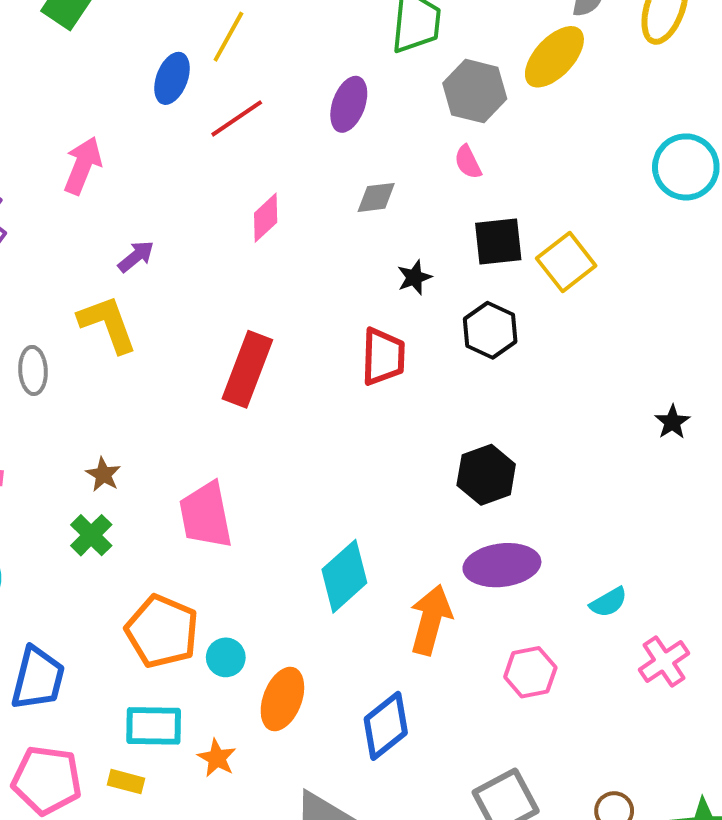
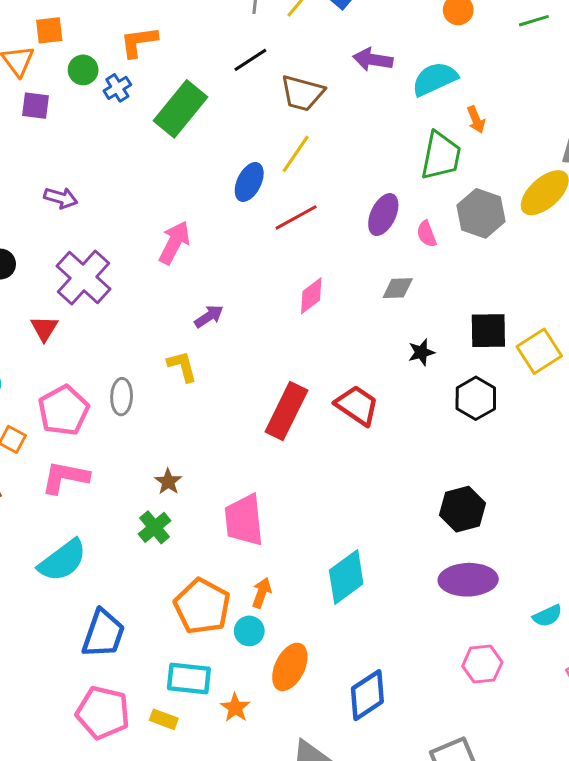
pink semicircle: (468, 162) -> (427, 234), moved
yellow L-shape: (108, 324) -> (182, 366), size x0.7
red trapezoid: (383, 357) -> (357, 405), moved, turned -63
orange arrow: (431, 620) -> (262, 593), moved, size x0.6

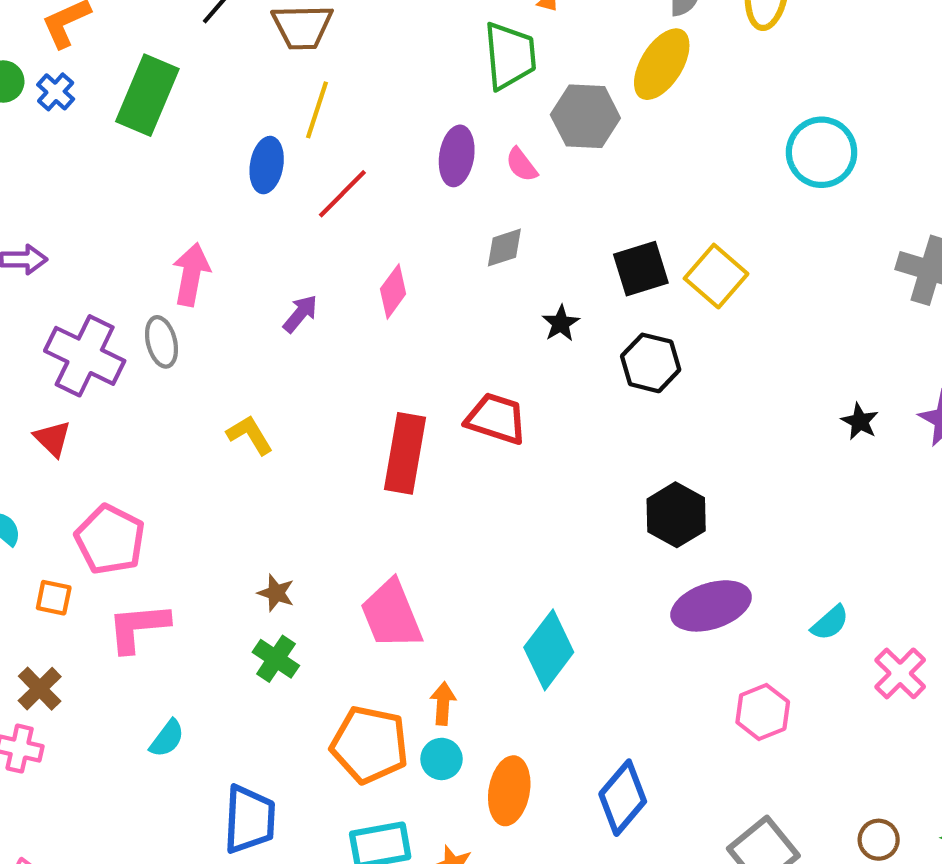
purple arrow: (209, 316) -> (300, 314), moved
gray ellipse: (122, 397) -> (162, 342), moved
cyan semicircle: (62, 560) -> (167, 738), size x0.6

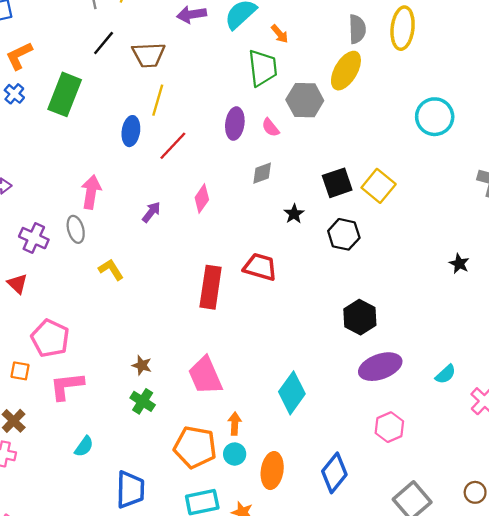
purple cross: (85, 356) -> (34, 238), size x0.7
yellow L-shape: (250, 435) -> (111, 270), moved
pink hexagon: (763, 712) -> (389, 427), moved

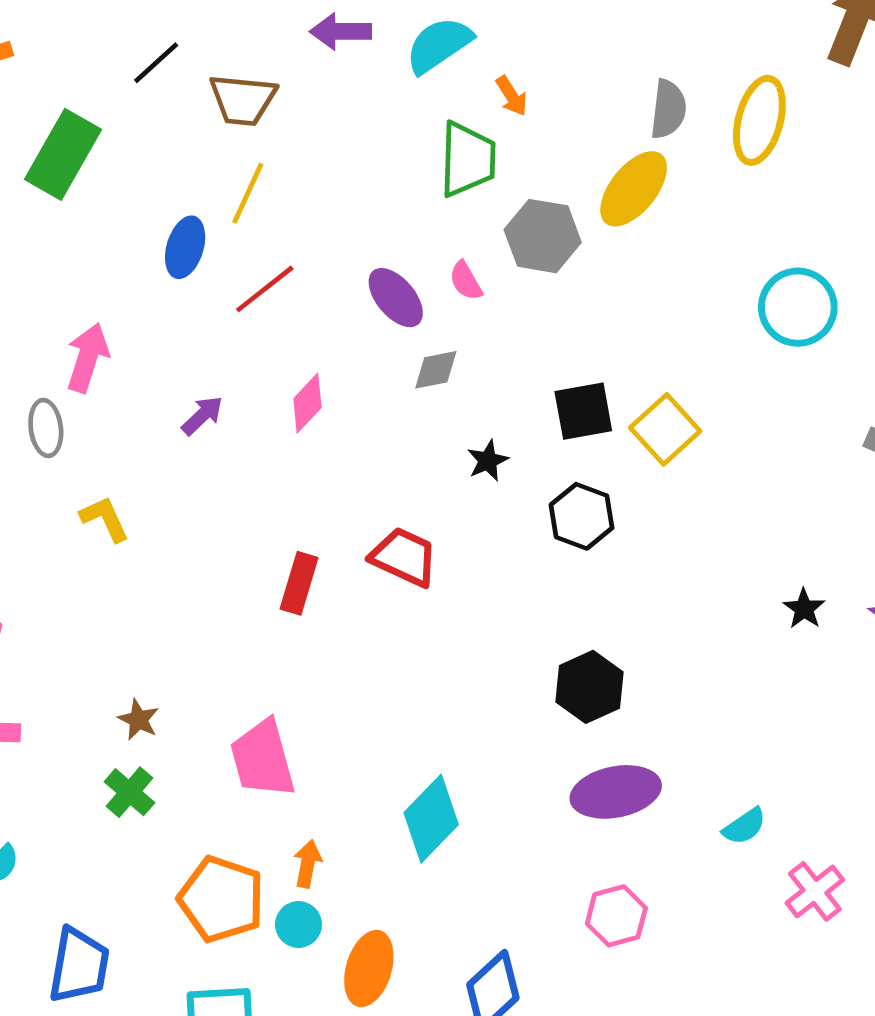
purple ellipse: (235, 124) -> (396, 298), moved, turned -56
red rectangle: (211, 287) -> (299, 583), size x0.7

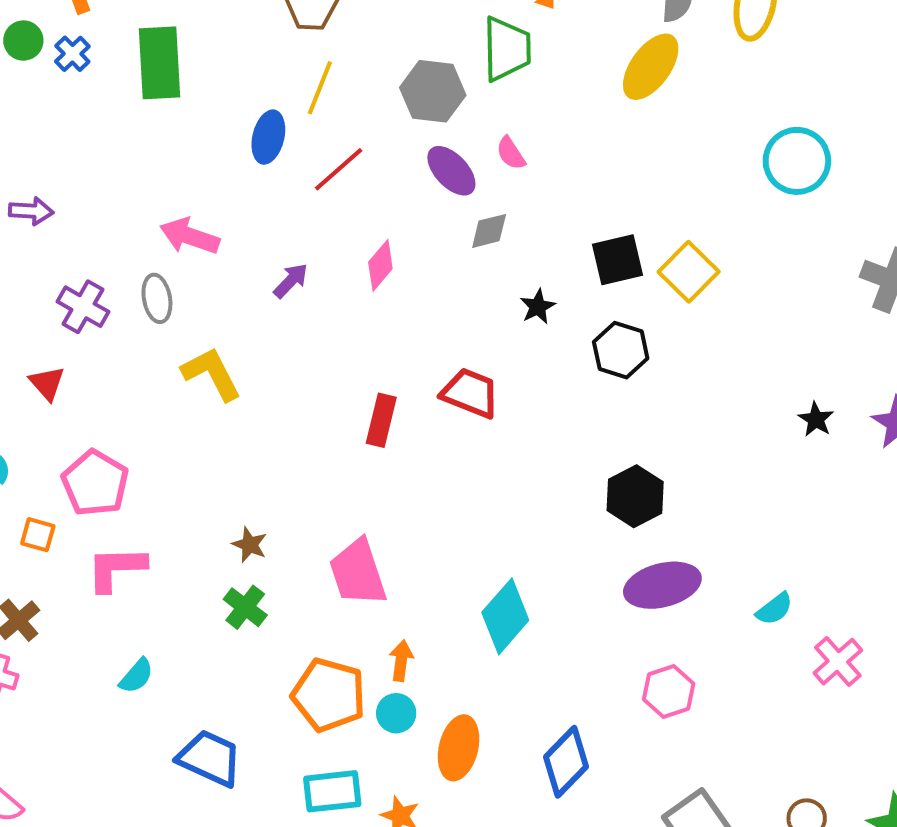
green rectangle: (63, 154) -> (159, 63), turned -30
gray hexagon: (543, 236) -> (433, 91), moved
pink arrow: (88, 358) -> (190, 236), turned -86
yellow L-shape: (105, 519) -> (212, 374), size x1.4
blue trapezoid: (79, 965) -> (210, 758), turned -72

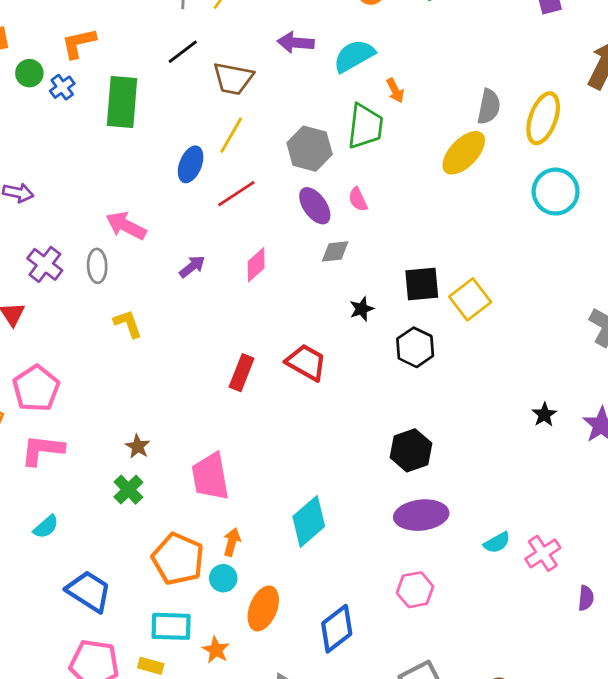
cyan circle: (797, 161) -> (556, 192), moved
yellow L-shape: (212, 374) -> (128, 324), size x0.7
pink cross: (838, 662) -> (543, 553), moved

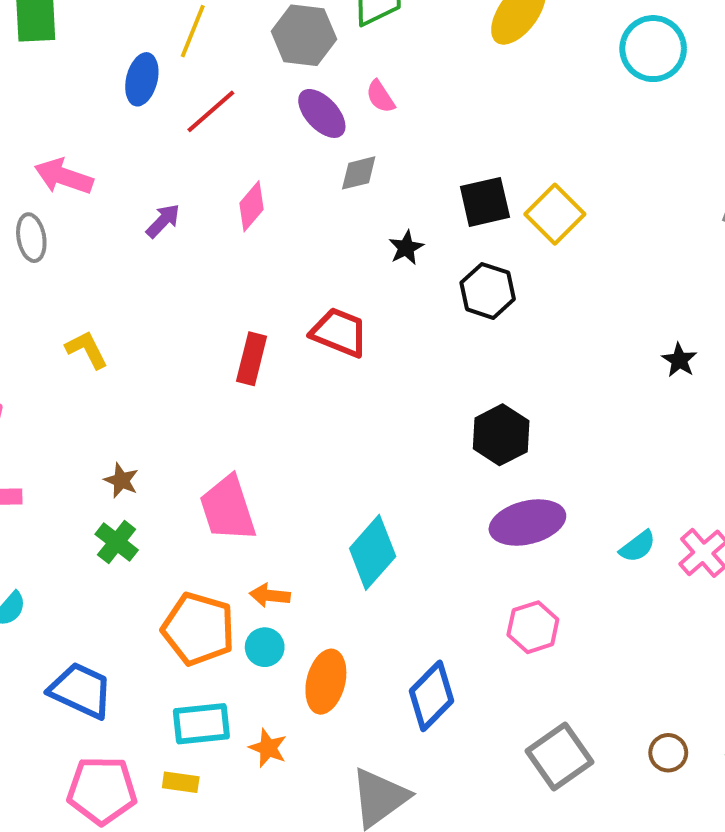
yellow L-shape: (128, 324) -> (87, 350), moved
orange arrow: (232, 542) -> (270, 595), turned -92

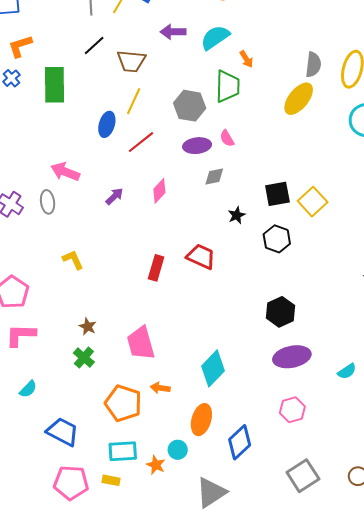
purple ellipse: (322, 113) -> (197, 146), turned -56
cyan circle: (265, 647) -> (178, 450), moved
orange ellipse: (326, 682) -> (201, 420), moved

